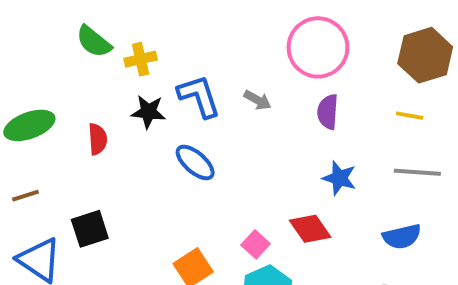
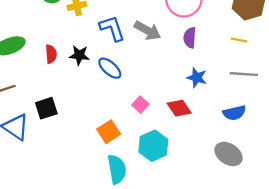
gray arrow: (258, 100) -> (147, 31), size x1.6
black star: (148, 112) -> (79, 55), moved
pink square: (256, 244) -> (140, 105), moved

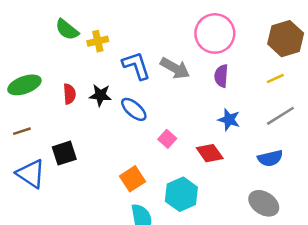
yellow line: (239, 40) -> (275, 78), turned -35
gray line: (244, 74) -> (280, 116), turned -36
pink square: (140, 105) -> (167, 139), moved

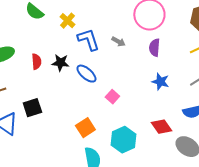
yellow cross: (98, 41) -> (67, 21), moved, turned -35
gray arrow: (175, 68) -> (118, 42), size x0.6
red diamond: (210, 153) -> (161, 127), moved

